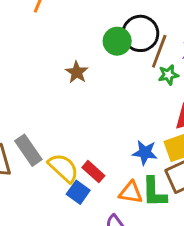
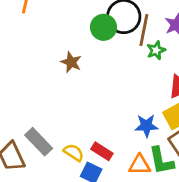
yellow semicircle: (63, 168) -> (74, 153), size x0.7

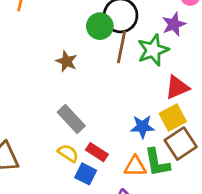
brown line: (144, 30) -> (121, 47), moved
green star: (156, 50) -> (153, 50), size x1.6
gray rectangle: (39, 142) -> (71, 119), moved

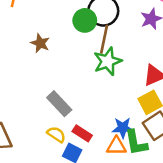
green star: (153, 50) -> (108, 61), moved
brown star: (67, 61) -> (40, 43), moved
blue star: (142, 127) -> (123, 128), moved

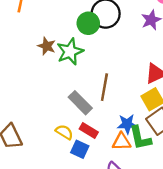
brown line: (104, 39) -> (104, 87), moved
green star: (108, 61) -> (70, 52), moved
gray rectangle: (59, 104) -> (80, 103), moved

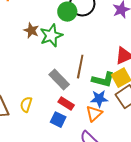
yellow semicircle: (64, 132) -> (26, 104), moved, turned -105
green L-shape: (140, 138) -> (103, 80), moved, turned -65
orange triangle: (122, 142) -> (94, 114), turned -42

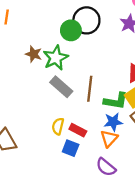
gray rectangle: (59, 80) -> (61, 87), moved
yellow semicircle: (26, 104) -> (58, 126), moved

